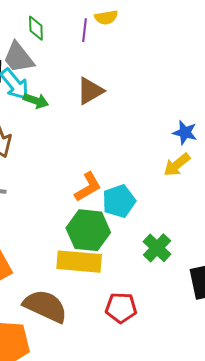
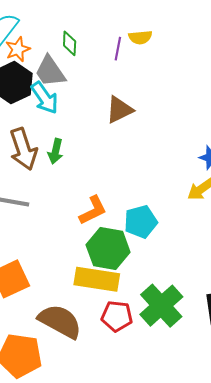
green arrow: (36, 101) -> (56, 151), moved, turned 80
orange L-shape: (88, 187) -> (93, 210), moved
green cross: (157, 248) -> (161, 306), moved, size x1.5
red pentagon: (121, 308) -> (117, 316), moved

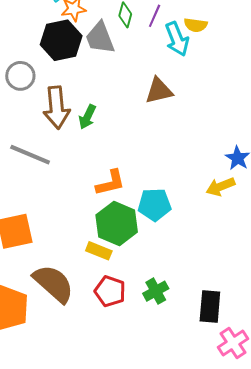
purple line: (118, 49) -> (155, 16), moved
cyan arrow: (45, 98) -> (177, 39), moved
yellow rectangle: (97, 279) -> (99, 251), size x0.6
green cross: (161, 306) -> (156, 291), size x0.6

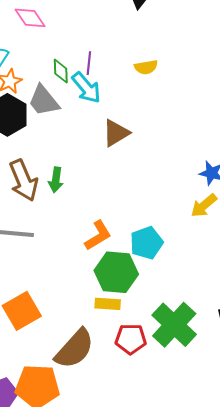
yellow semicircle: (196, 25) -> (146, 67), moved
cyan arrow: (177, 39) -> (86, 88), moved
brown semicircle: (54, 284) -> (75, 349), turned 108
green cross: (156, 291) -> (174, 325), size x1.8

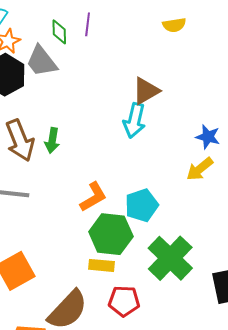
yellow semicircle: (146, 67) -> (174, 25), moved
cyan arrow: (86, 88) -> (134, 120), moved, turned 52
brown triangle: (116, 133) -> (146, 91), moved
green cross: (174, 325) -> (170, 258), moved

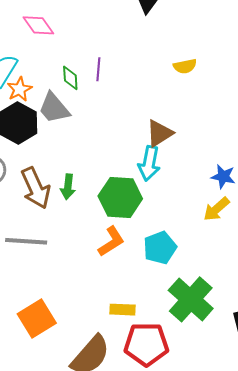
green hexagon: (111, 234) -> (120, 197), moved
red pentagon: (124, 301) -> (146, 344), size x1.4

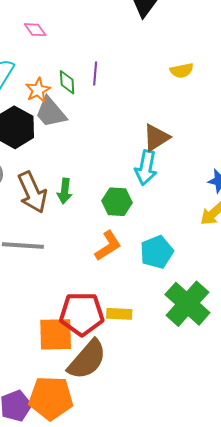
pink diamond: (38, 25) -> (35, 30), size x0.7
orange star: (19, 89) -> (38, 90), moved
green hexagon: (120, 197) -> (117, 202), size x0.7
orange square: (37, 319) -> (56, 334), moved, turned 30
red pentagon: (146, 344) -> (82, 314), moved

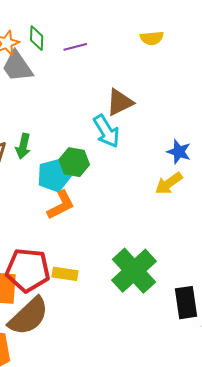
purple line: (95, 74) -> (75, 47), moved, turned 65
cyan arrow: (146, 168) -> (106, 131), turned -48
cyan pentagon: (157, 252) -> (54, 175), moved

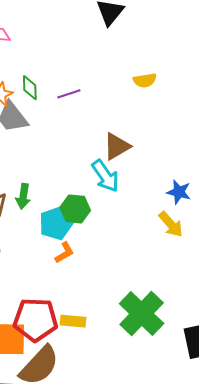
yellow arrow: (169, 183) -> (171, 224), turned -92
orange L-shape: (61, 205) -> (64, 253), size x0.7

